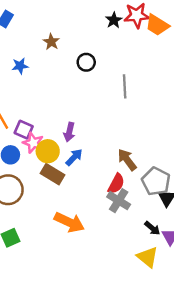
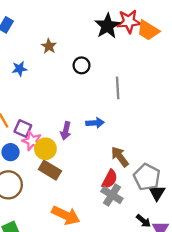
black star: (114, 20) -> (107, 26), size x1.6
blue arrow: (74, 157) -> (95, 123), moved, turned 42

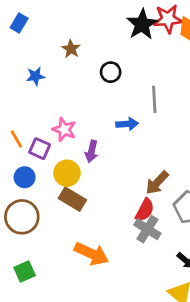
blue arrow: (95, 123) -> (127, 124), moved
pink star: (32, 141) -> (64, 129), moved
brown arrow: (120, 157) -> (157, 183), turned -100

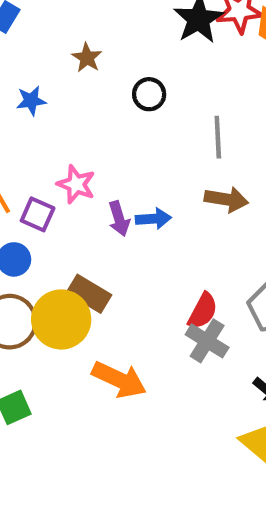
blue arrow: (127, 124) -> (153, 219), moved
purple arrow: (91, 151) -> (119, 219), turned -30
yellow circle: (67, 173) -> (61, 319), moved, size x1.4
brown arrow: (157, 183) -> (226, 199), moved, turned -124

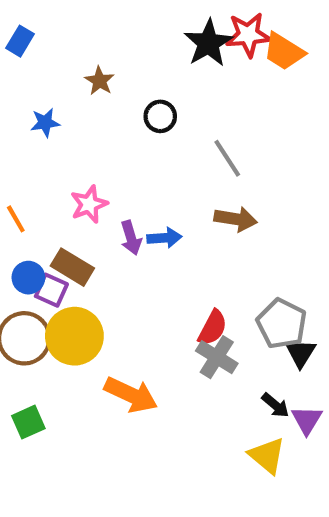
gray line: (218, 137) -> (227, 158), turned -30
pink star: (76, 184) -> (89, 204), turned 30
purple square: (38, 214) -> (51, 290), moved
brown rectangle: (89, 294) -> (72, 267), moved

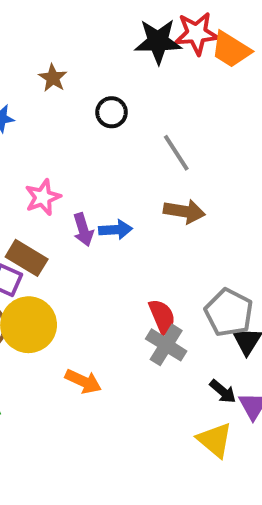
black star: (208, 43) -> (158, 41), turned 30
red semicircle: (213, 328) -> (162, 317), turned -51
orange arrow: (131, 395) -> (83, 381), size x0.7

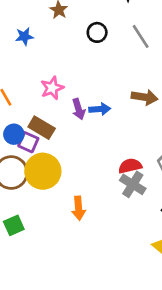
gray line: (176, 153) -> (141, 36), moved
red semicircle: (162, 317) -> (130, 166), turned -80
orange arrow: (83, 381) -> (79, 208), turned 60

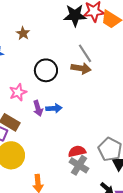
black circle: (97, 32) -> (46, 70), moved, size x1.5
brown arrow: (145, 97) -> (81, 68), moved

